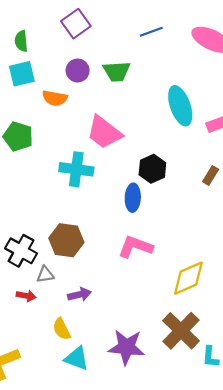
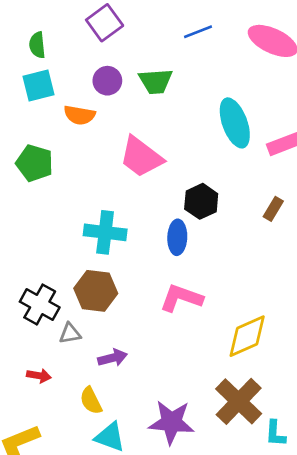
cyan cross: (76, 169) -> (105, 232), moved
red arrow: (26, 296) -> (39, 376), moved

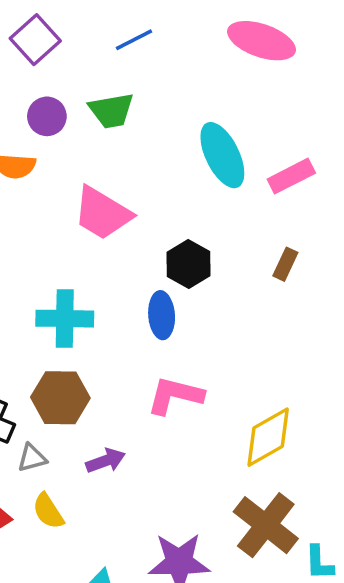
blue line: (198, 32) -> (134, 40), moved
purple arrow: (113, 358) -> (106, 461), moved
yellow semicircle: (91, 401) -> (48, 511), moved

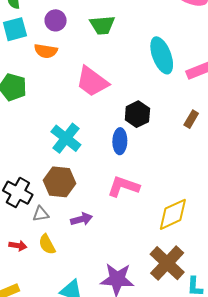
purple circle: (47, 116) -> (56, 20), moved
cyan cross: (65, 319) -> (66, 138), turned 32

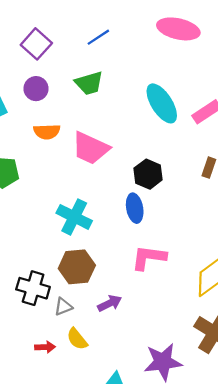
orange semicircle: (46, 51) -> (47, 132), moved

